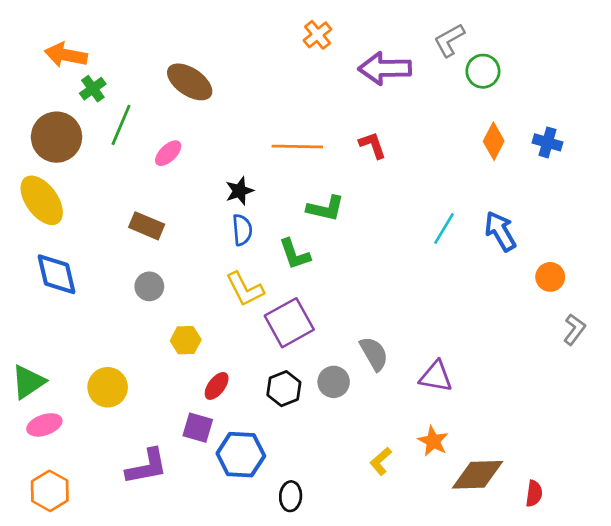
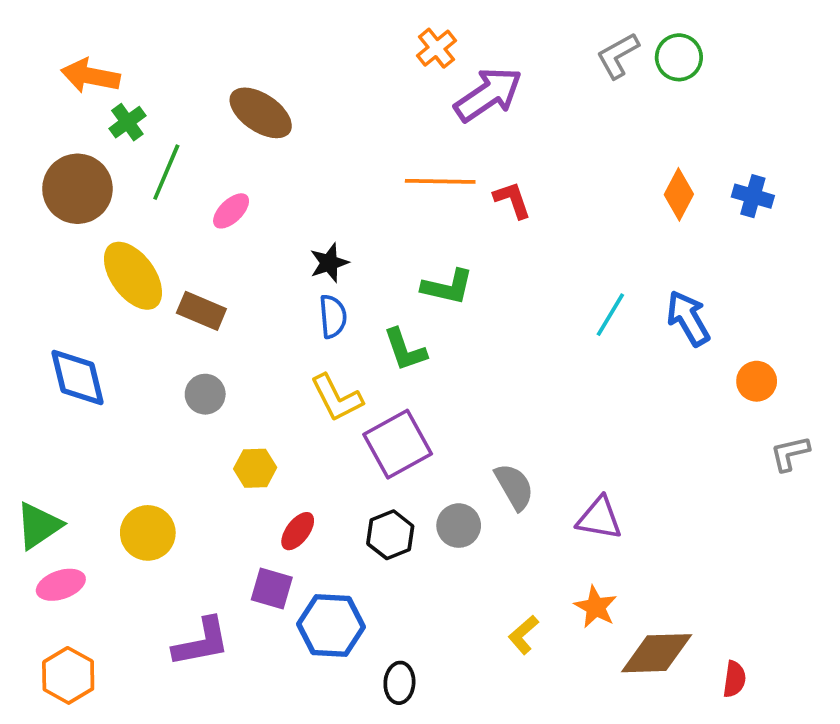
purple arrow: (385, 68) -> (488, 94), moved, turned 147
green circle: (483, 71) -> (679, 57), moved
orange line: (297, 146) -> (440, 181), moved
yellow ellipse: (42, 200) -> (133, 276), moved
gray L-shape: (574, 329) -> (790, 453), turned -140

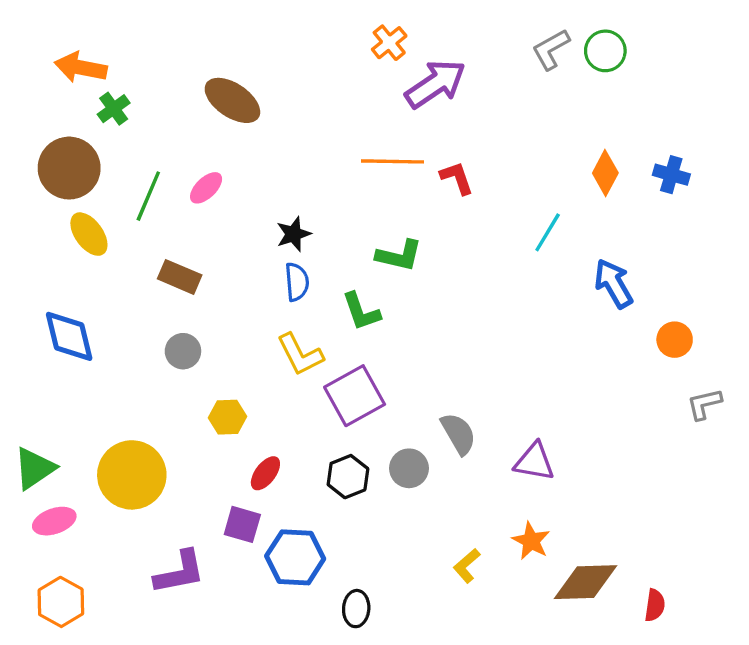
green line: (166, 172) -> (148, 196), moved
yellow ellipse: (133, 276) -> (89, 234), moved, size x0.7
cyan line: (610, 315) -> (548, 232), moved
yellow circle: (148, 533) -> (132, 475), size x1.4

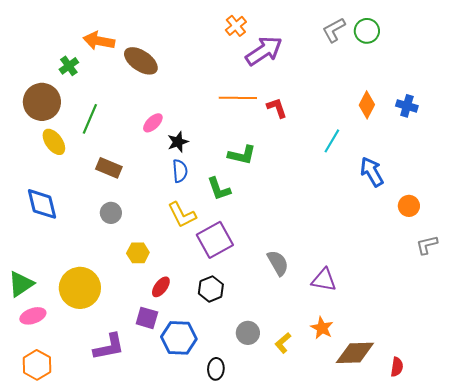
orange arrow: (81, 67) -> (99, 41), moved
pink ellipse: (206, 188) -> (153, 123), moved
gray circle: (409, 468) -> (248, 333), moved

